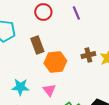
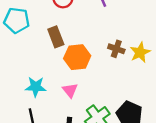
brown cross: (88, 55) -> (116, 49), turned 32

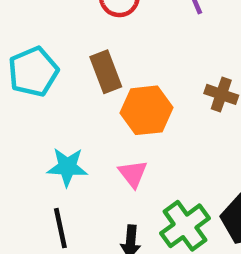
cyan pentagon: (17, 20) -> (33, 72), moved, turned -30

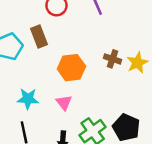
brown rectangle: (106, 72) -> (39, 37), moved

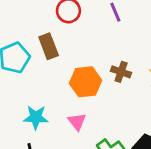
brown cross: (112, 59) -> (121, 72), moved

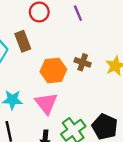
pink triangle: (77, 122) -> (46, 103), size x1.5

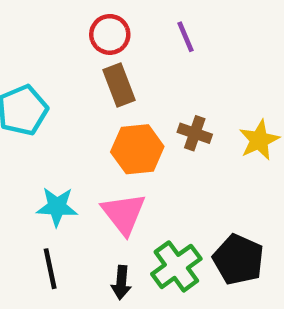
brown rectangle: (23, 41) -> (119, 85), moved

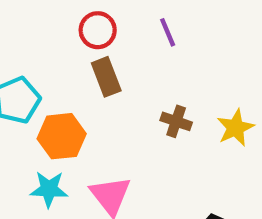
orange hexagon: (137, 149) -> (62, 136), moved

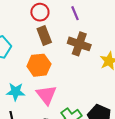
brown cross: (176, 121) -> (79, 44), moved, size x1.5
orange hexagon: (62, 136) -> (39, 65), moved

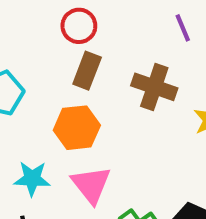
purple line: (75, 13) -> (183, 28), moved
brown rectangle: (44, 35) -> (87, 71), turned 42

